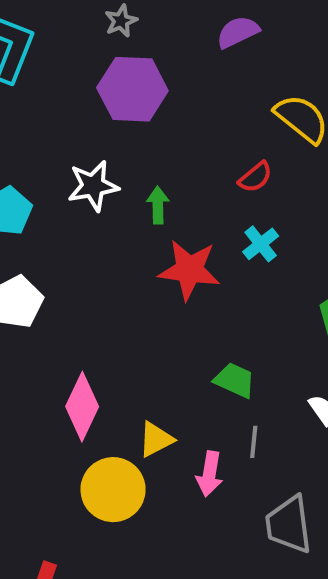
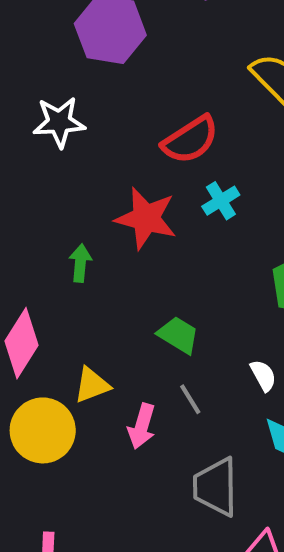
red semicircle: (255, 177) -> (190, 140), moved, size x1.6
green arrow: (158, 205) -> (80, 263), moved
gray line: (254, 442) -> (190, 399), turned -44

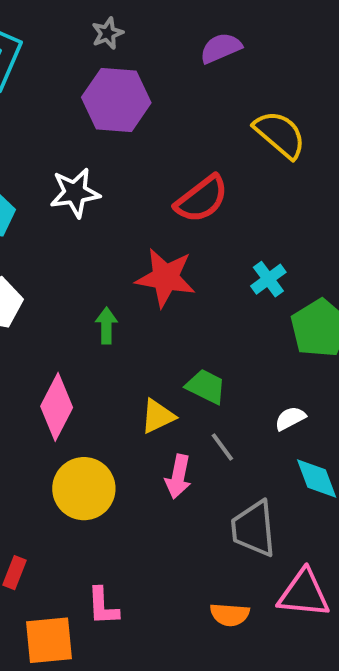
cyan cross: (221, 201) -> (268, 279), moved
white semicircle: (263, 375) -> (290, 418), turned -84
yellow triangle: (92, 385) -> (158, 416), moved

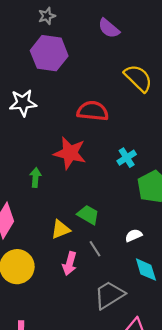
purple semicircle: (221, 48) -> (109, 28), turned -120
red semicircle: (202, 199) -> (93, 111), turned -140
gray trapezoid: (254, 529) -> (109, 295), turned 60

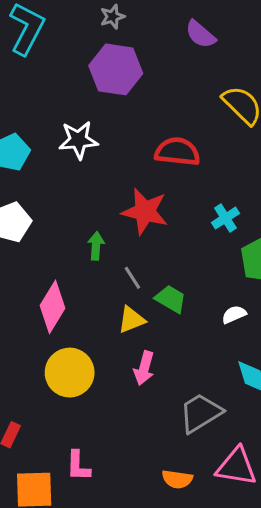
white semicircle: (134, 235) -> (234, 314), moved
gray line: (95, 249) -> (132, 278), moved

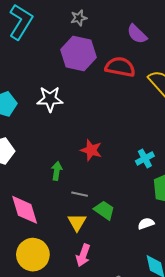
red semicircle: (177, 152) -> (120, 67), moved
red star: (145, 211) -> (91, 150), size x0.7
gray line: (132, 278) -> (80, 194), turned -49
pink diamond: (53, 307) -> (25, 210), turned -52
yellow triangle: (131, 320) -> (77, 222), turned -42

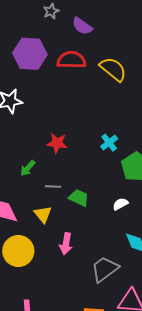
gray star: (79, 18) -> (51, 11), moved
green arrow: (57, 171) -> (28, 168), turned -138
yellow triangle: (77, 222) -> (43, 214), moved

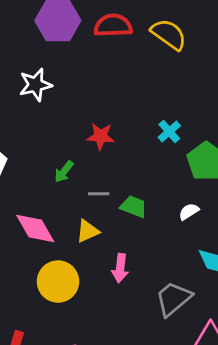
yellow triangle: (43, 214) -> (87, 231), turned 48

